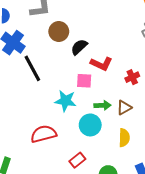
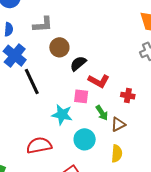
red cross: (132, 77) -> (128, 96), turned 32
green arrow: (102, 105) -> (102, 113), moved, turned 56

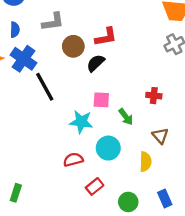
red L-shape: (99, 81) -> (106, 37), moved, turned -35
brown triangle: (118, 124) -> (160, 136), moved, turned -42
red semicircle: (39, 145) -> (73, 160), moved, size x0.7

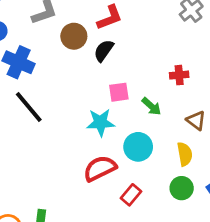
black line: (45, 87) -> (29, 107), moved
red semicircle: (73, 160) -> (100, 168), size x1.4
green circle: (128, 202) -> (182, 188), moved

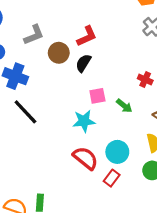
red cross: (179, 75) -> (145, 79), turned 32
cyan circle: (138, 147) -> (117, 152), moved
red semicircle: (100, 168) -> (85, 158), turned 68

